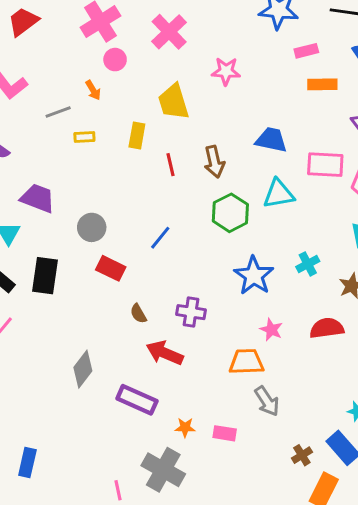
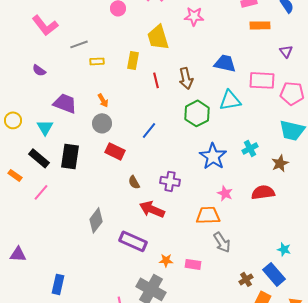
orange arrow: (93, 90) -> (103, 100), moved

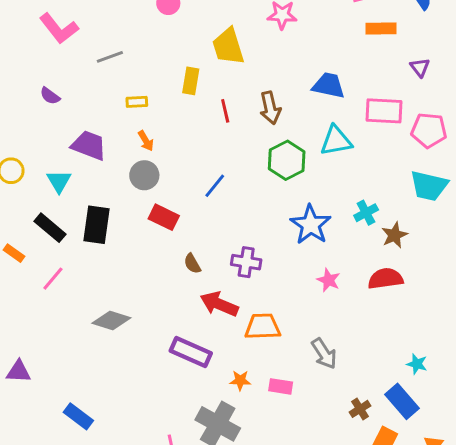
yellow rectangle: (97, 61) -> (137, 102), moved
brown star: (280, 163) -> (394, 235), moved
orange trapezoid: (208, 215) -> (263, 327), moved
gray diamond: (96, 220) -> (111, 321), moved, turned 70
blue rectangle: (58, 284) -> (78, 416), turned -66

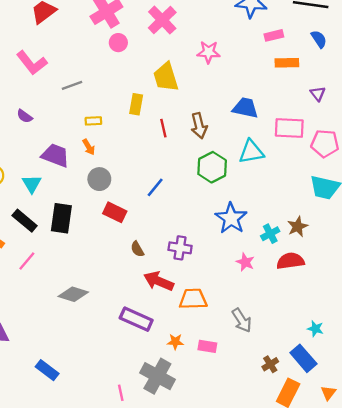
orange arrow: (146, 141) -> (89, 147), moved
cyan cross: (366, 213) -> (270, 234), moved

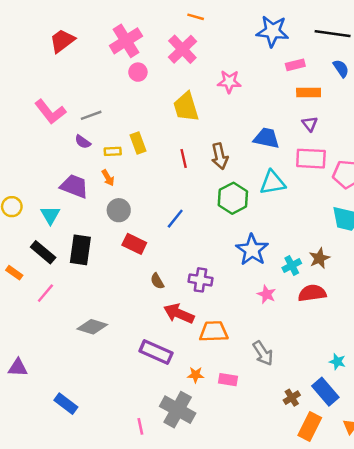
pink L-shape: (32, 63) -> (50, 112), moved
purple triangle: (318, 94) -> (310, 124), moved
yellow rectangle: (136, 104) -> (138, 143), moved, turned -30
purple semicircle: (25, 116) -> (83, 142), moved

